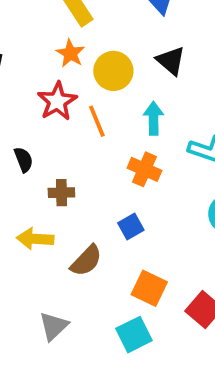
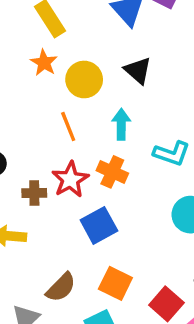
red star: (57, 101) -> (70, 179), moved
blue square: (131, 227) -> (99, 225), size x1.5
brown semicircle: (86, 261) -> (61, 287), moved

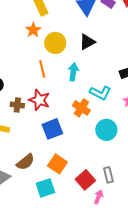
black triangle: (138, 70) -> (87, 42), turned 42
orange cross: (112, 172) -> (81, 108), moved
red star: (70, 179) -> (39, 100), turned -30

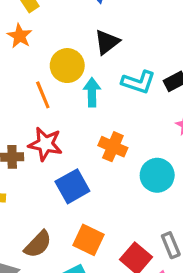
yellow circle: (55, 43) -> (67, 66), moved
cyan L-shape: (100, 93) -> (138, 82), moved

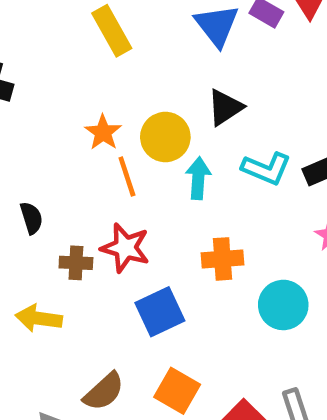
orange star: (20, 36) -> (103, 132), moved
orange cross: (113, 147) -> (222, 259), turned -32

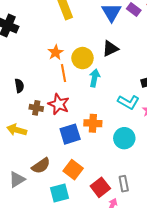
cyan L-shape: (266, 169) -> (128, 102), moved
orange cross: (222, 259) -> (93, 123), moved

